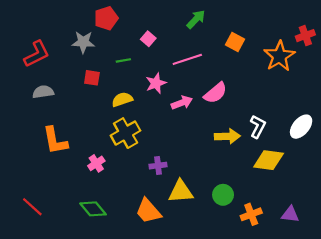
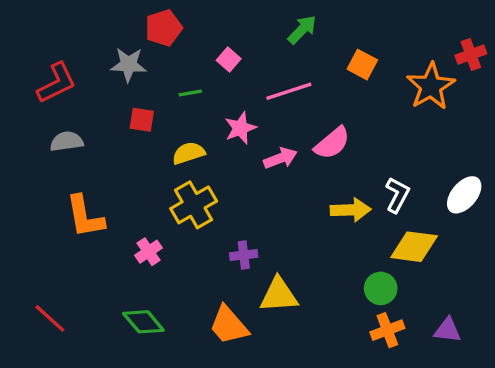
green circle: (223, 195) -> (381, 288), moved

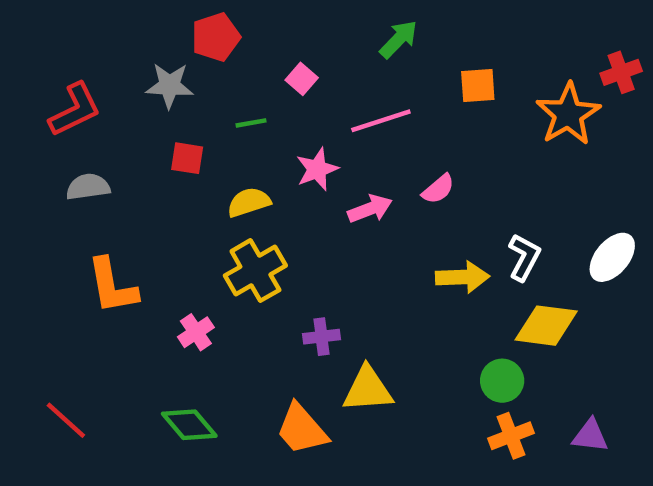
orange square: (362, 65) -> (478, 86), turned -32
pink semicircle: (332, 143) -> (438, 189), size x0.7

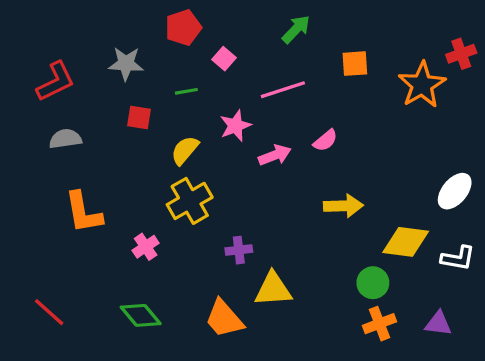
red pentagon: (216, 37) -> (183, 28), moved
yellow semicircle: (249, 202) -> (185, 150), turned -32
white L-shape: (524, 257) -> (458, 258), moved, turned 72

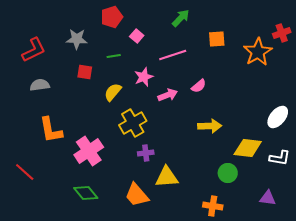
yellow cross: (190, 201) -> (133, 123), moved
pink cross: (146, 247) -> (89, 151), size x1.8
red line: (49, 312) -> (25, 172), moved
orange cross: (379, 324) -> (213, 206), moved, turned 30

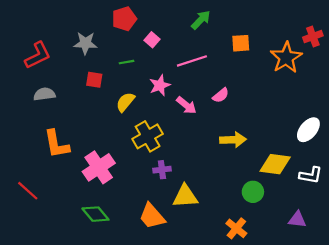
pink arrow: (168, 95) -> (186, 105), turned 60
orange cross: (213, 206) -> (236, 228), turned 30

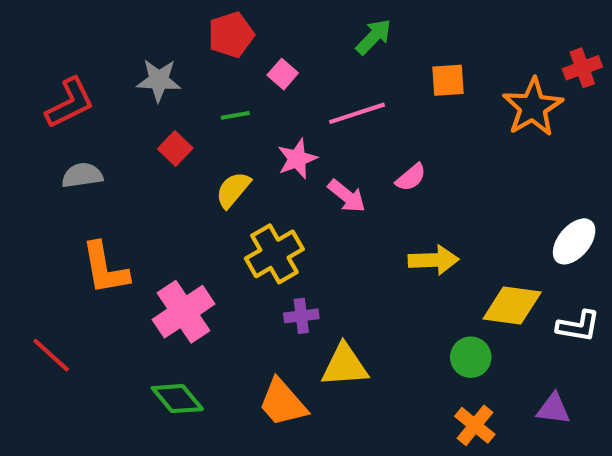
red square: (94, 80) -> (175, 148), turned 35
orange cross: (236, 228) -> (475, 425), moved

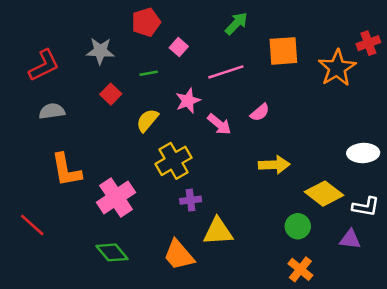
orange square: (448, 80) -> (283, 51), size x1.4
white ellipse: (574, 241) -> (363, 153), turned 48
yellow diamond: (512, 306) -> (324, 194), turned 30
purple triangle: (553, 409) -> (350, 239), moved

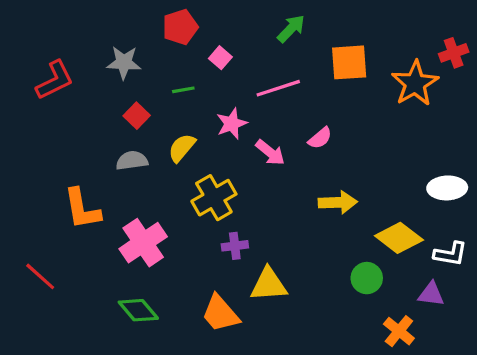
gray semicircle: (52, 111) -> (132, 161), moved
orange cross: (300, 269) -> (399, 331), moved

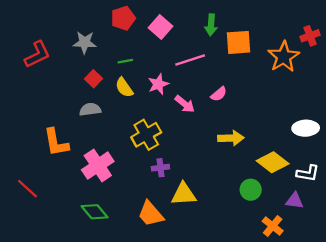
green arrow: (291, 29) -> (211, 25), moved, turned 140
pink square: (220, 58) -> (160, 27), moved, size x1.5
yellow semicircle: (182, 148) -> (124, 87), moved, turned -75

